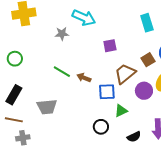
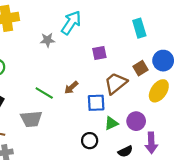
cyan arrow: (84, 18) -> (71, 23), turned -80
green line: (62, 72) -> (44, 93), moved
brown arrow: (84, 78) -> (71, 88), turned -64
purple circle: (144, 91) -> (136, 121), moved

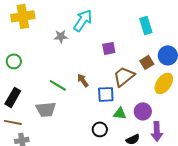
brown arrow: (71, 88) -> (83, 80), turned 96
green triangle: (111, 123) -> (120, 113), turned 32

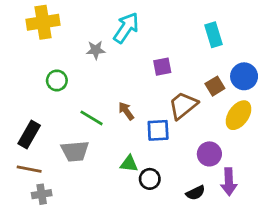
green circle: (14, 61) -> (57, 80), moved
green triangle: (120, 113) -> (129, 164), moved

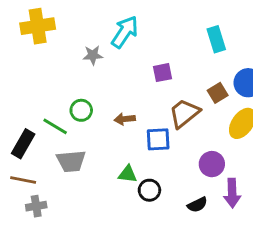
green circle: (57, 80) -> (81, 110), moved
brown arrow: (126, 111) -> (125, 119), turned -60
green line: (92, 118) -> (55, 126), moved

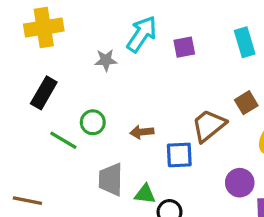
purple square: (163, 73) -> (184, 47), moved
black rectangle: (23, 144) -> (44, 93), moved
gray trapezoid: (71, 161) -> (111, 179), moved, turned 96

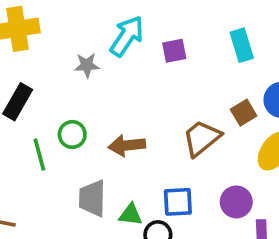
brown arrow: (142, 132) -> (127, 145), size x1.4
green line: (63, 140) -> (39, 155), turned 44
blue square: (179, 155) -> (178, 202), moved

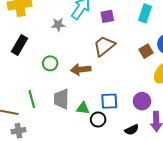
cyan rectangle: (242, 45) -> (145, 13), turned 36
brown trapezoid: (202, 138) -> (104, 46), moved
green line: (39, 155) -> (32, 99), moved

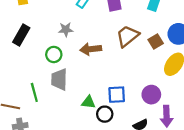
gray star: (58, 25) -> (66, 30), moved
brown trapezoid: (104, 46) -> (127, 36), moved
brown arrow: (81, 69) -> (91, 49), moved
gray trapezoid: (61, 99) -> (59, 79), moved

